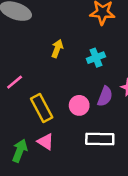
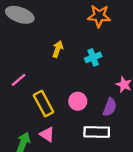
purple semicircle: (105, 96) -> (110, 107), moved

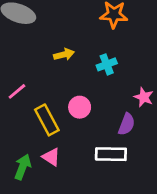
yellow arrow: (58, 49) -> (64, 54), turned 56
pink circle: (78, 101) -> (80, 107), moved

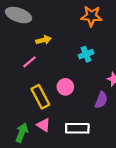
yellow arrow: (64, 54) -> (44, 40), moved
pink line: (17, 91) -> (29, 62), moved
white rectangle: (111, 154) -> (77, 128), moved

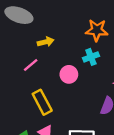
orange star: (91, 16) -> (97, 30), moved
pink circle: (65, 87) -> (69, 74), moved

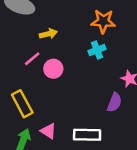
pink circle: (69, 74) -> (53, 69), moved
yellow rectangle: (42, 102) -> (22, 104), moved

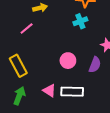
pink circle: (53, 69) -> (68, 61), moved
pink triangle: (48, 131) -> (49, 91), moved

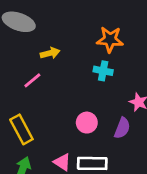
cyan cross: (80, 21) -> (103, 71), turned 32

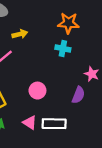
pink circle: (87, 123) -> (37, 91), moved

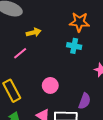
purple semicircle: (78, 95) -> (85, 101), moved

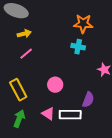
yellow arrow: (34, 32) -> (24, 34), moved

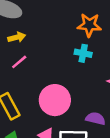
pink circle: (55, 85) -> (55, 100), size x1.6
purple semicircle: (88, 100) -> (95, 119), turned -98

